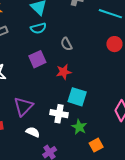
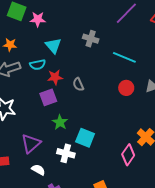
cyan semicircle: (38, 28) -> (38, 65), moved
red star: (64, 72) -> (55, 77), moved
green star: (79, 127) -> (60, 122), moved

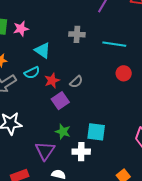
gray semicircle: (78, 84) -> (76, 82), turned -96
purple square: (48, 97) -> (60, 101), moved
green star: (60, 122) -> (63, 132), moved

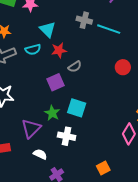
cyan line: (114, 44) -> (109, 29), moved
red star: (52, 80) -> (59, 50), moved
cyan square: (96, 132) -> (77, 108), moved

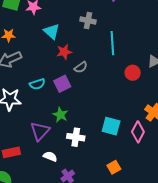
cyan line: (109, 29) -> (112, 43), moved, turned 70
cyan semicircle: (33, 49) -> (37, 84), moved
red circle: (123, 67) -> (133, 73), moved
cyan square: (77, 108) -> (111, 126), moved

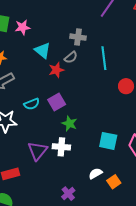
gray semicircle: (81, 67) -> (71, 57), moved
green star: (60, 115) -> (69, 123), moved
white cross: (76, 137) -> (61, 147), moved
white semicircle: (50, 156) -> (96, 173), moved, turned -48

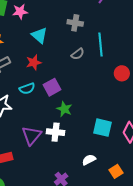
gray semicircle: (71, 57) -> (78, 54), moved
red star: (56, 70) -> (34, 62), moved
orange square: (114, 182) -> (116, 171), moved

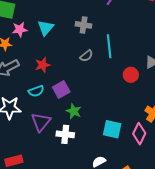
pink star: (20, 12) -> (20, 29), moved
cyan triangle: (39, 35) -> (46, 28), moved, turned 30
purple triangle: (32, 135) -> (41, 122), moved

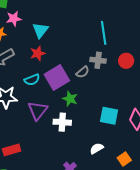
gray cross: (84, 25) -> (98, 60), moved
cyan triangle: (46, 28) -> (40, 30), moved
gray semicircle: (86, 56) -> (83, 72), moved
purple square: (61, 89) -> (57, 77), size x1.4

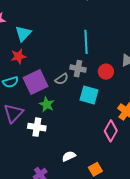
cyan square: (109, 116) -> (89, 95), moved

